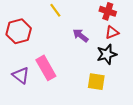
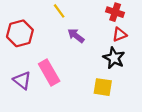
purple arrow: (81, 35) -> (76, 36), moved
black star: (107, 54) -> (114, 58), turned -30

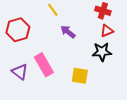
black star: (114, 58) -> (102, 52), turned -30
yellow square: (103, 87) -> (80, 76), moved

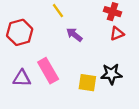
black star: (102, 52) -> (111, 74), moved
purple triangle: (20, 72) -> (22, 78), turned -36

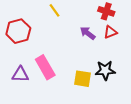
purple arrow: (74, 35) -> (88, 33), moved

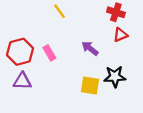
red hexagon: (18, 31) -> (20, 52), moved
purple arrow: (88, 33) -> (90, 48), moved
pink rectangle: (45, 67) -> (49, 53), moved, size x0.6

